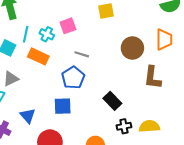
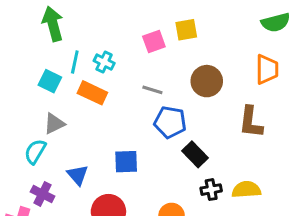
pink square: (68, 26) -> (154, 41), moved
brown circle: (132, 48) -> (207, 81), moved
blue pentagon: (73, 78) -> (170, 122), moved, turned -30

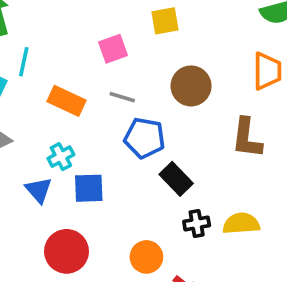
pink square: (154, 41) -> (113, 49), moved
cyan cross: (104, 62) -> (61, 157), moved, turned 36
orange rectangle: (92, 93) -> (66, 101), moved
blue triangle: (78, 175) -> (39, 190), moved

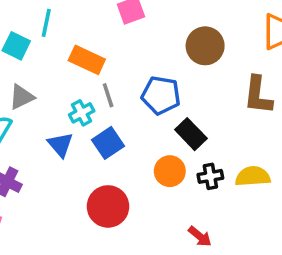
gray line: (122, 97) -> (108, 95), moved, turned 55
blue square: (89, 188) -> (108, 143), turned -32
red circle: (66, 251) -> (108, 206), moved
orange circle: (146, 257) -> (170, 171), moved

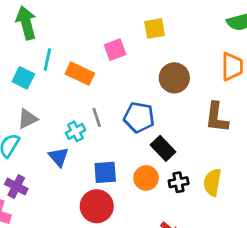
orange rectangle: (87, 60) -> (80, 74), moved
blue square: (108, 143) -> (105, 172), moved, turned 30
yellow semicircle: (253, 176) -> (212, 182), turned -76

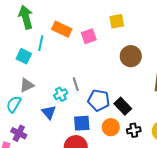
orange rectangle: (80, 74) -> (62, 29), moved
blue pentagon: (139, 117) -> (99, 100), moved

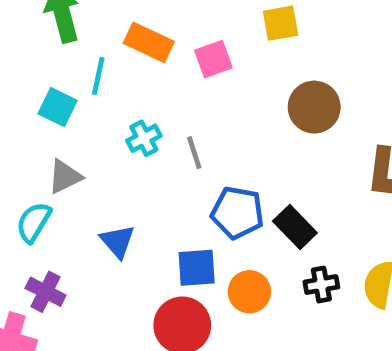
gray line: (76, 84) -> (194, 153), moved
cyan cross: (61, 94) -> (144, 138), moved
orange circle: (111, 127) -> (249, 292), moved

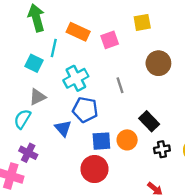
cyan cross: (144, 138) -> (76, 78), size x1.5
gray line: (194, 153) -> (120, 85), moved
blue pentagon: (237, 213) -> (85, 110), moved
orange circle: (249, 292) -> (127, 140), moved

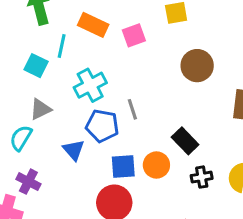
gray line: (120, 85) -> (132, 109), moved

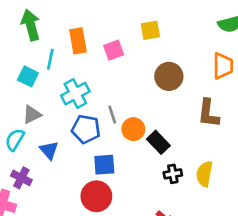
orange rectangle: (93, 25) -> (78, 41), turned 55
blue triangle: (74, 150) -> (49, 150), moved
orange circle: (156, 165) -> (133, 129), moved

